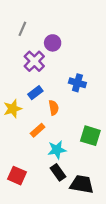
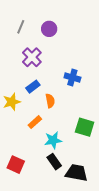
purple circle: (53, 43) -> (49, 29), moved

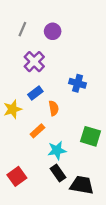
red square: (16, 165) -> (17, 176), turned 30

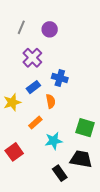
blue cross: (78, 83) -> (60, 78), moved
black rectangle: (58, 173) -> (60, 173), moved
red square: (17, 176) -> (14, 152), moved
black trapezoid: (82, 185) -> (81, 159), moved

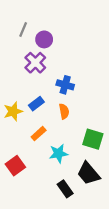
purple circle: (50, 29) -> (44, 39), moved
blue rectangle: (33, 87) -> (36, 104), moved
orange semicircle: (51, 101) -> (64, 111), moved
black trapezoid: (81, 159) -> (88, 173), turned -140

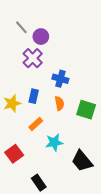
gray line: (23, 29) -> (21, 27), turned -64
blue rectangle: (36, 104) -> (34, 96), turned -40
green square: (93, 139) -> (86, 110), moved
black rectangle: (65, 189) -> (39, 183), moved

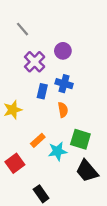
purple circle: (41, 37) -> (63, 51), moved
blue rectangle: (34, 96) -> (42, 91), moved
green square: (86, 110) -> (80, 139), moved
orange rectangle: (36, 124) -> (38, 140), moved

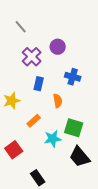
blue cross: (64, 84) -> (73, 77), moved
orange rectangle: (38, 140) -> (34, 121), moved

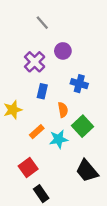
gray line: (21, 27) -> (42, 23), moved
green square: (74, 128) -> (83, 126), moved, turned 30
cyan star: (53, 139) -> (59, 139), moved
red square: (14, 150) -> (28, 168), moved

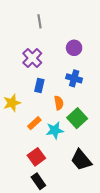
gray line: (42, 23) -> (39, 21), turned 32
purple circle: (63, 51) -> (74, 48), moved
red square: (28, 168) -> (36, 157), moved

